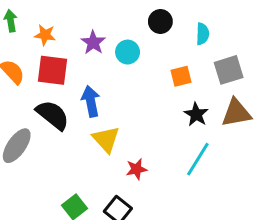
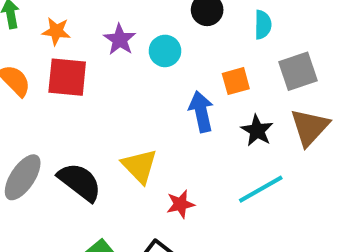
blue arrow: (91, 101) -> (201, 112), moved
brown triangle: (236, 113) -> (310, 127), turned -36
black semicircle: (53, 115) -> (80, 182), moved
cyan line: (198, 159) -> (261, 189), turned 30

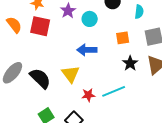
blue arrow: (201, 112) -> (87, 50), moved, turned -84
cyan line: (261, 189) -> (114, 91), moved

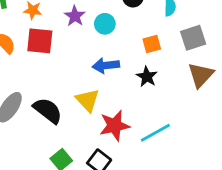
black star: (130, 63) -> (147, 77), moved
cyan line: (114, 91) -> (155, 133), moved
red star: (88, 95) -> (115, 126), size x1.6

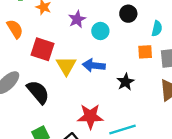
red square: (40, 41) -> (43, 49), moved
orange square: (152, 44) -> (145, 52), moved
yellow triangle: (88, 100) -> (66, 66), moved

